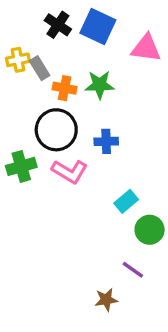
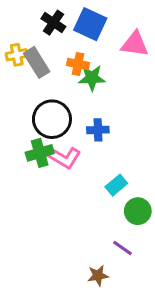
gray rectangle: (40, 68) -> (37, 62), size x1.4
orange cross: (65, 88) -> (78, 64), moved
green cross: (21, 166) -> (40, 153), moved

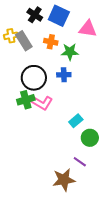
green star: (92, 78) -> (70, 52), moved
blue cross: (98, 130) -> (64, 75), moved
brown star: (98, 276) -> (64, 180), size x1.6

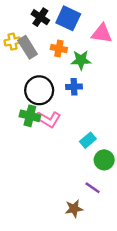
green cross: (26, 100) -> (30, 116), turned 30
brown star: (64, 180) -> (74, 209), size x0.7

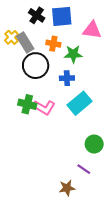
blue square: (68, 18) -> (62, 16), turned -30
yellow cross: (12, 42) -> (12, 37), turned -32
black circle: (39, 90) -> (36, 66), moved
cyan rectangle: (88, 140) -> (79, 103), moved, size x1.6

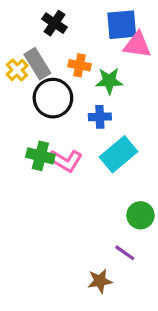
blue square: (62, 16) -> (122, 25), moved
yellow cross: (12, 37) -> (17, 70), moved

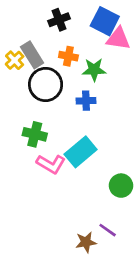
black cross: (55, 23) -> (59, 20), moved, turned 35
blue square: (122, 25) -> (105, 21), turned 32
cyan rectangle: (119, 154) -> (81, 152), moved
pink L-shape: (65, 161) -> (51, 164), moved
purple line: (125, 253) -> (108, 230), moved

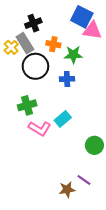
black cross: (59, 20) -> (33, 23), moved
green cross: (35, 134) -> (27, 105), turned -30
cyan rectangle: (81, 152) -> (63, 119), size x0.7

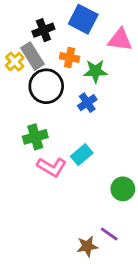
blue square: (82, 17) -> (83, 19), moved
blue cross: (67, 79) -> (87, 103), turned -32

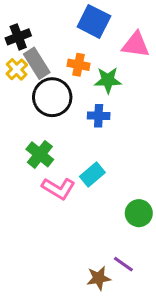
black cross: (43, 30) -> (18, 37), moved
blue cross: (87, 103) -> (99, 116), turned 36
green cross: (35, 137) -> (40, 154), turned -35

